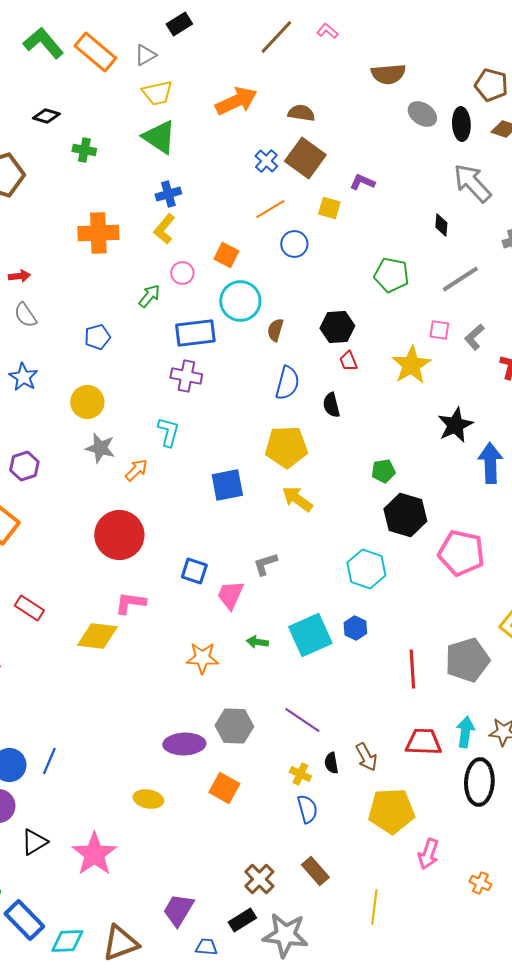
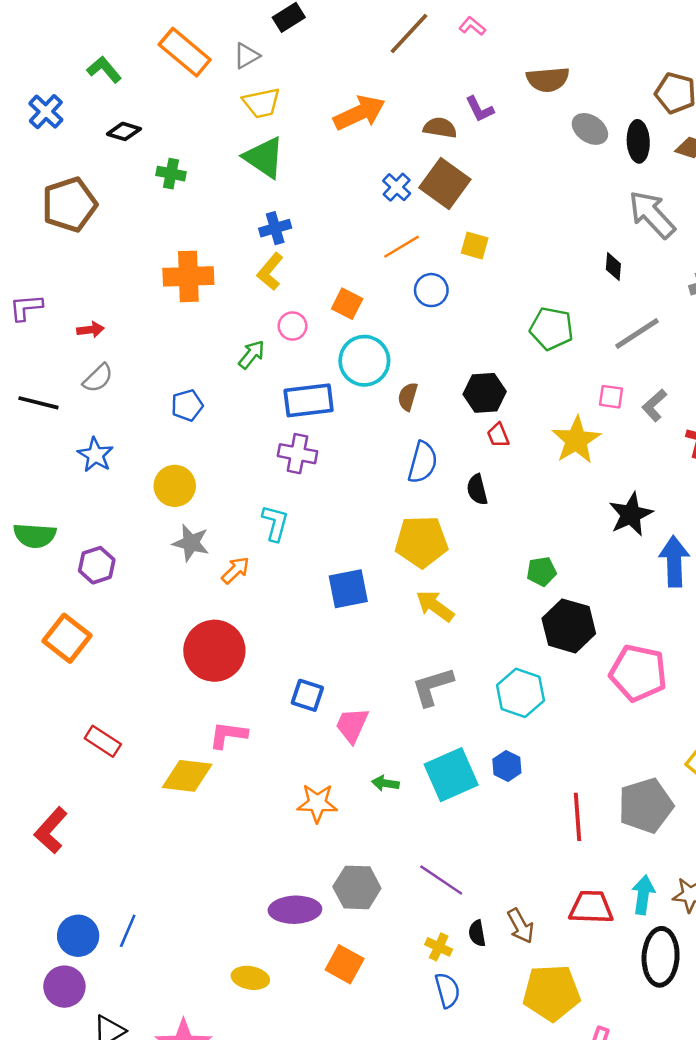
green L-shape: (43, 43) -> (104, 69), moved, size x0.7
purple L-shape: (362, 182) -> (480, 109), moved, turned -140
gray semicircle: (25, 315) -> (98, 378), turned -100
gray L-shape: (265, 564) -> (433, 687), moved, size x1.4

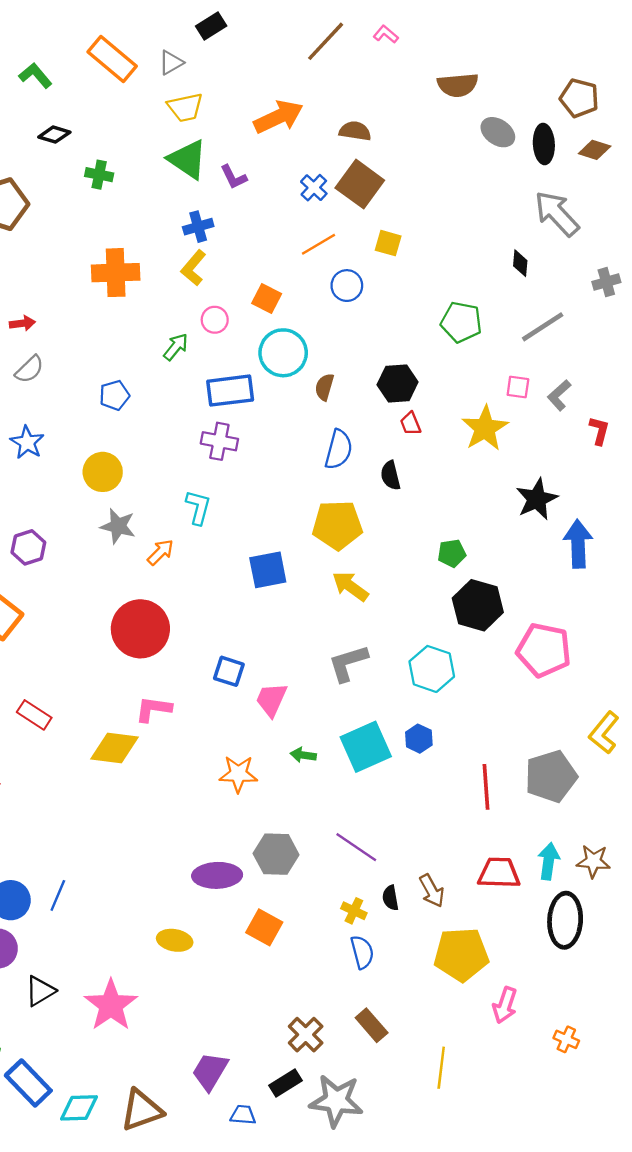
purple L-shape: (480, 109) -> (234, 177), moved

